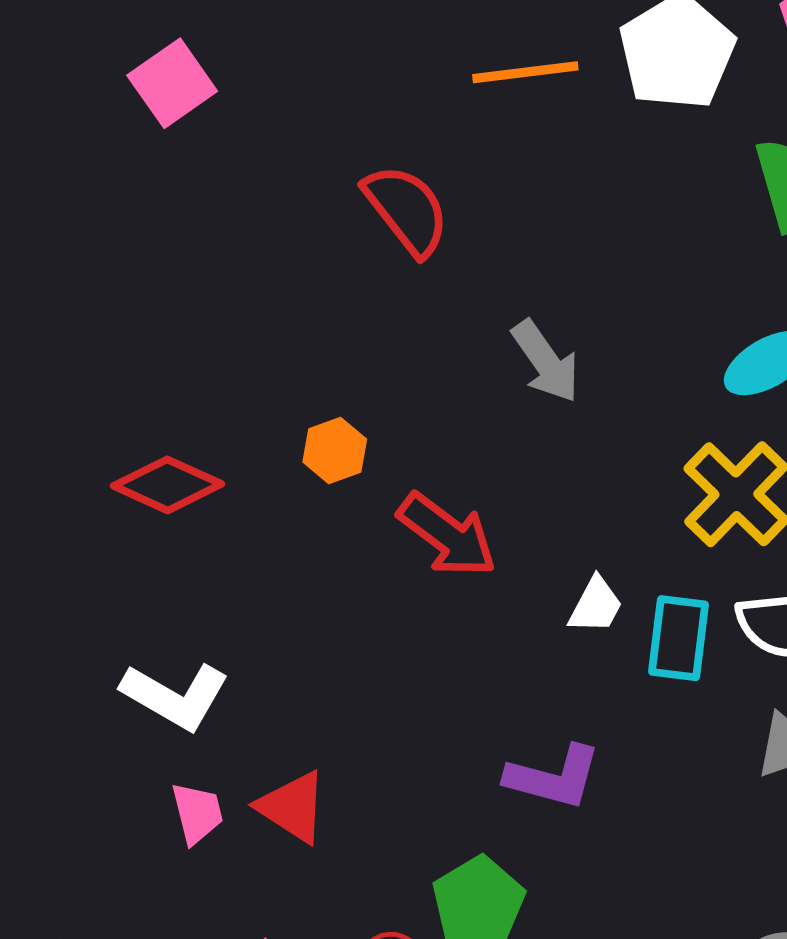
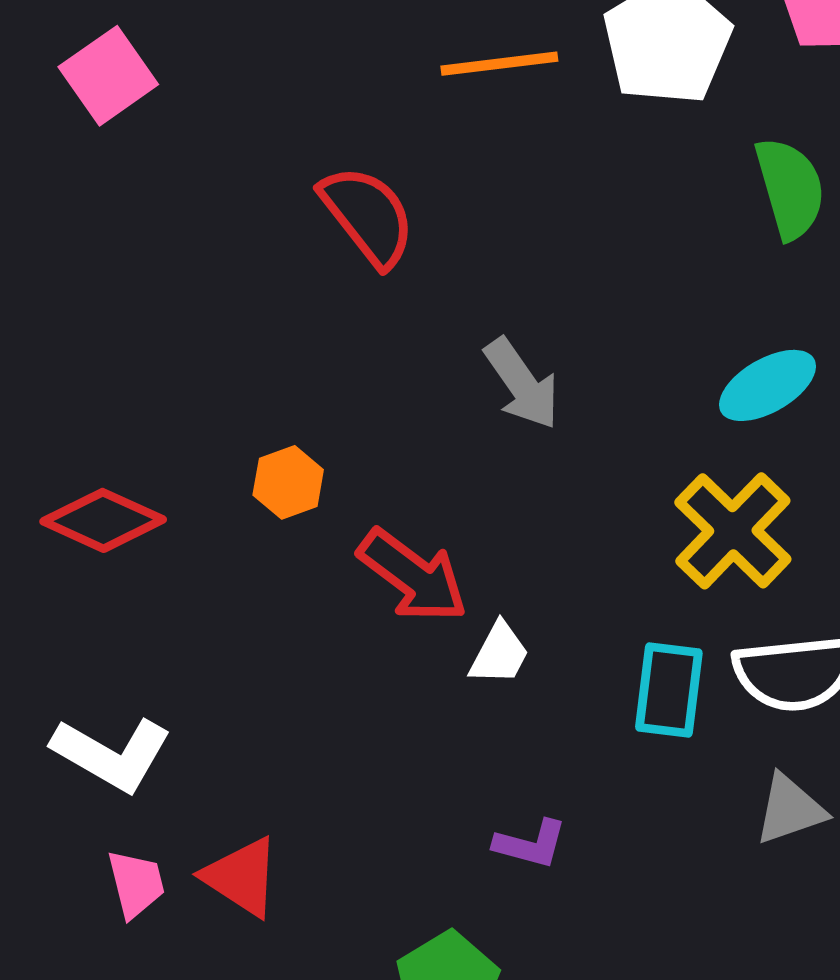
white trapezoid: (596, 605) -> (499, 654), moved
purple L-shape: (554, 777) -> (530, 844), size x0.7

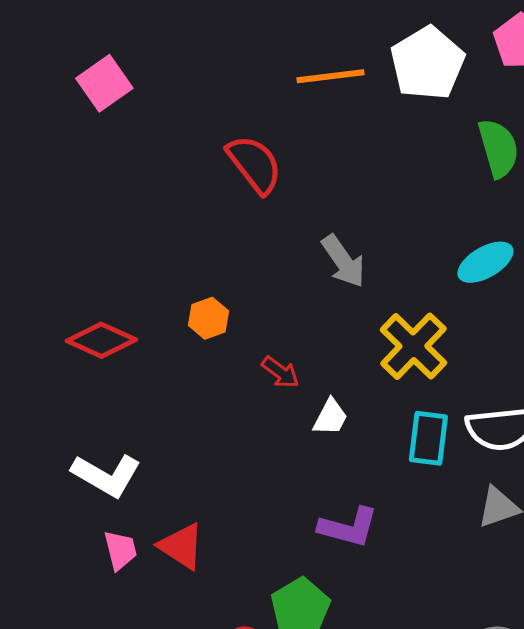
yellow cross: (733, 531) -> (413, 346), moved
red arrow: (413, 576) -> (280, 372), size x0.6
purple L-shape: (530, 844) -> (348, 527), size x1.4

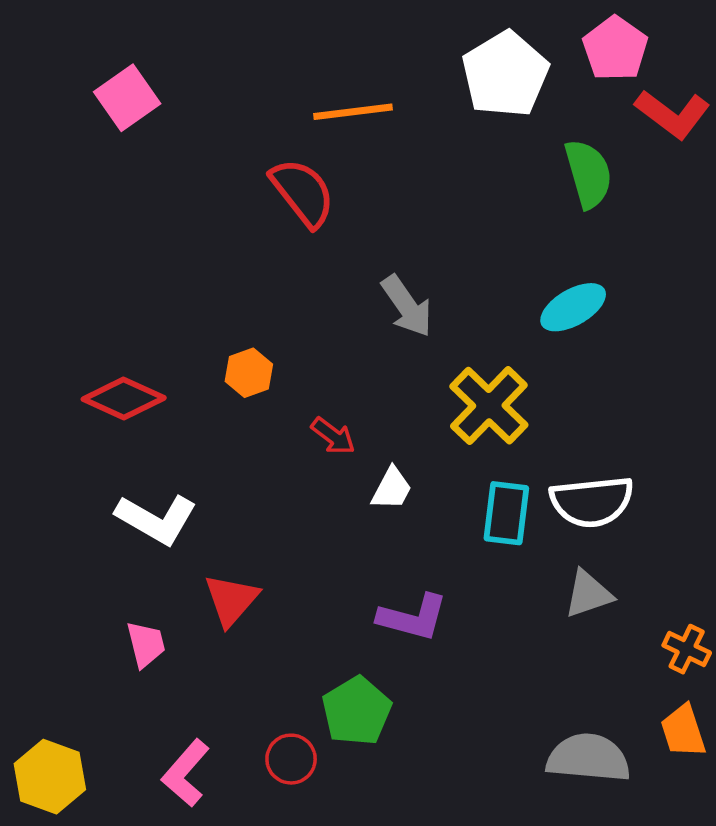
orange line: (330, 76) -> (353, 112), moved
white L-shape: (106, 475) -> (156, 519), moved
red triangle: (181, 546) -> (231, 600), moved, turned 38

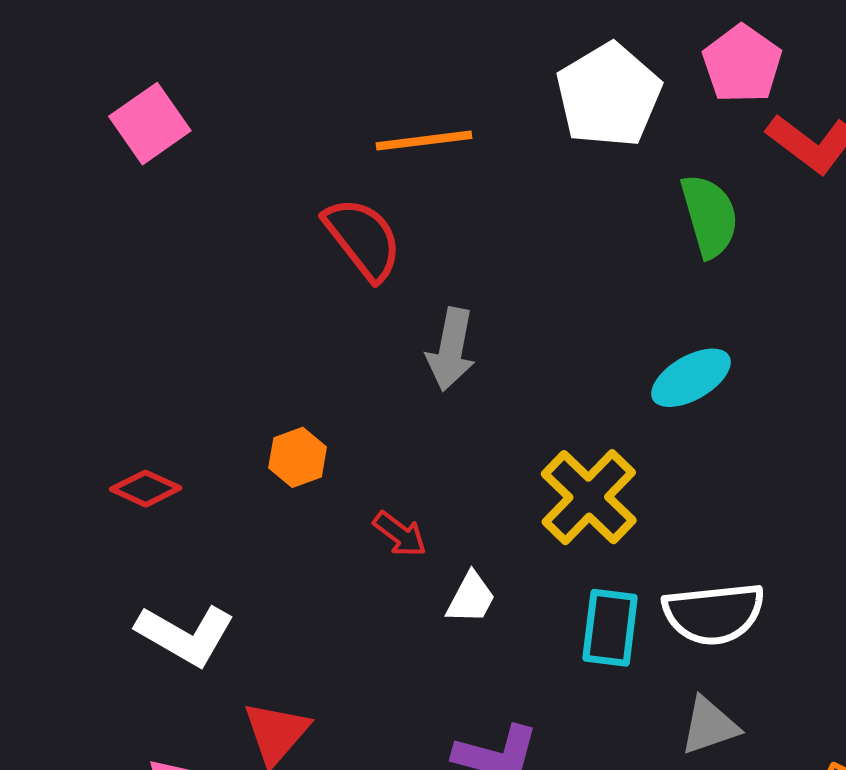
gray arrow: (407, 306) -> (451, 349), moved, turned 46
red diamond: (124, 399) -> (146, 489), size x0.7

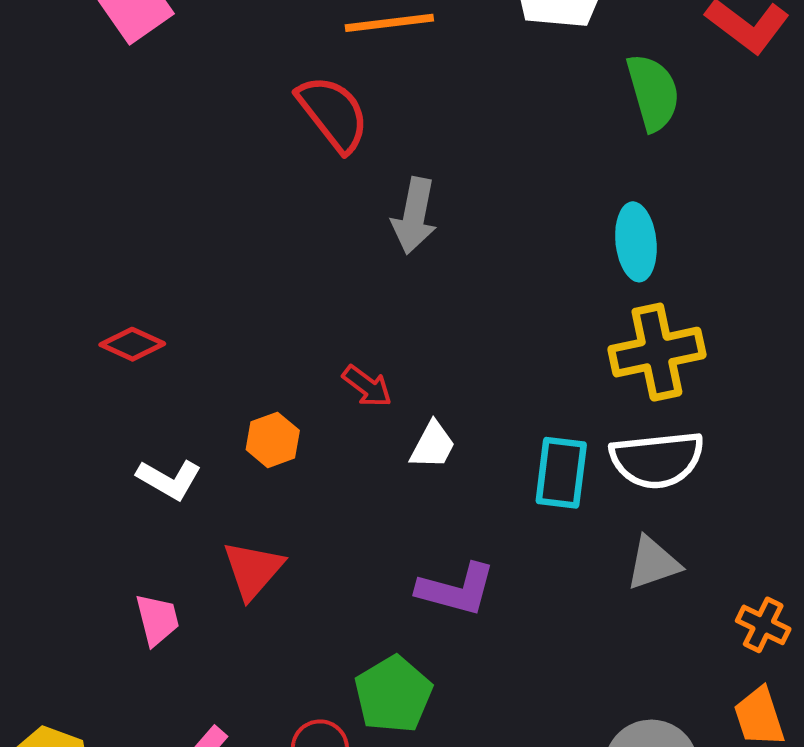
cyan ellipse: (691, 378) -> (636, 242), turned -66
orange hexagon: (298, 457) -> (273, 440), moved
yellow cross: (589, 497) -> (657, 352), moved, turned 34
white L-shape: (185, 635) -> (169, 479), size x0.7

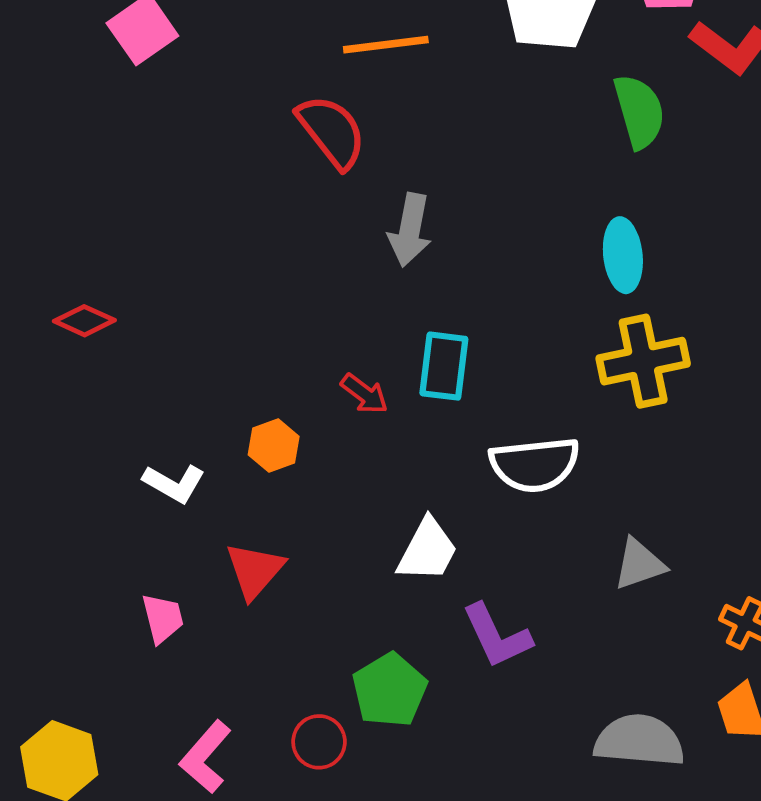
red diamond: (132, 344) -> (84, 321), moved
white trapezoid: (433, 445) -> (427, 550), moved, size x1.4
white semicircle: (657, 460) -> (535, 464), moved
cyan rectangle: (561, 473) -> (444, 366), moved
purple L-shape: (456, 589) -> (497, 636), moved, turned 50

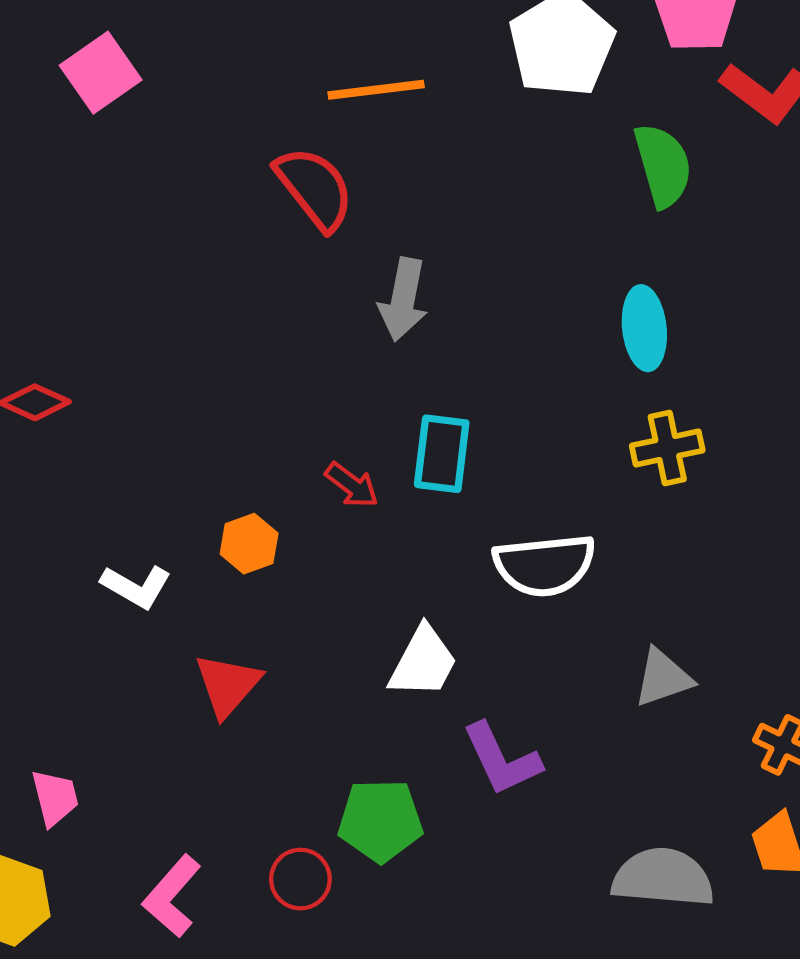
yellow cross: (643, 361) -> (667, 448), size x0.7
pink trapezoid: (163, 618) -> (55, 798), moved
green pentagon: (390, 690) -> (380, 821), turned 30

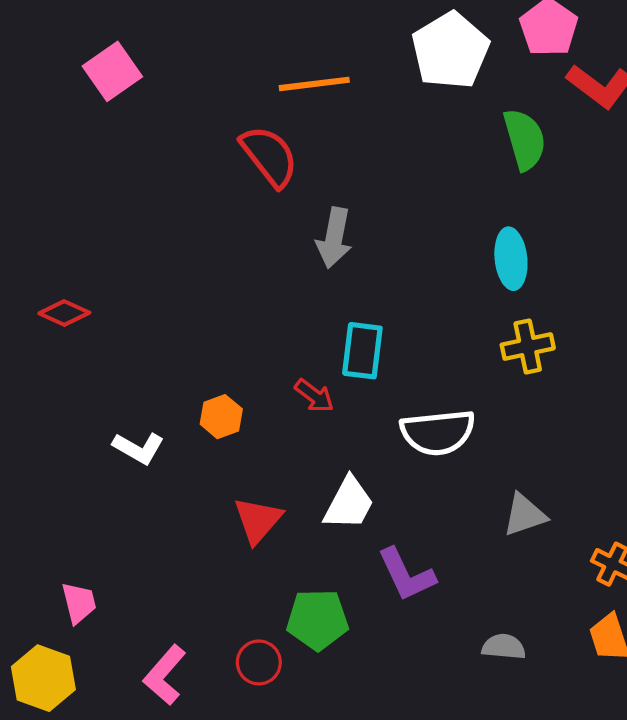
red arrow: (352, 485) -> (314, 396), moved
red triangle: (228, 685) -> (258, 520), moved
gray semicircle: (663, 878) -> (504, 647), moved, size x0.6

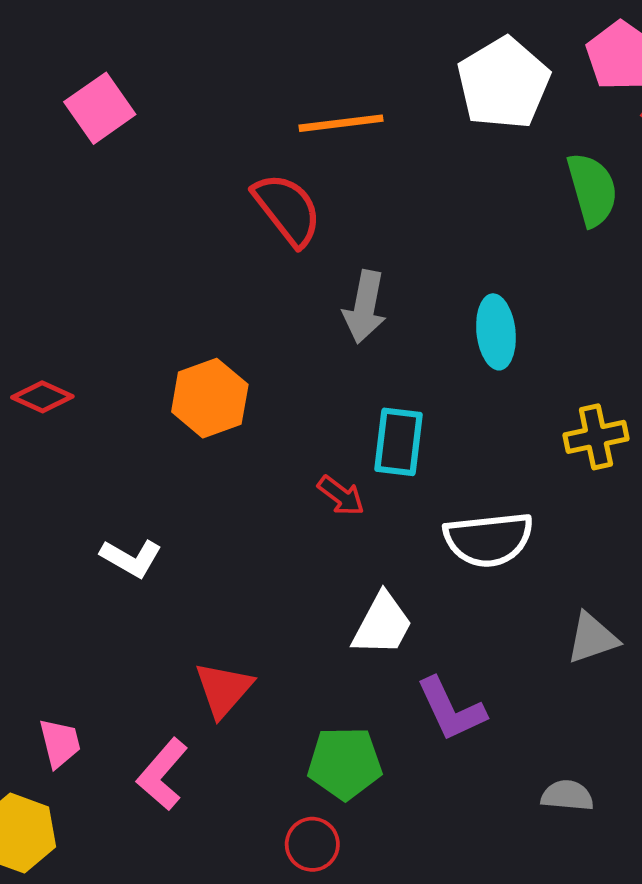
cyan ellipse: (511, 259) -> (496, 332), moved
orange hexagon: (221, 417) -> (210, 398), moved, size x1.5
red triangle: (258, 520) -> (224, 689), moved
red circle: (259, 662) -> (312, 844), moved
pink L-shape: (165, 675) -> (162, 774), moved

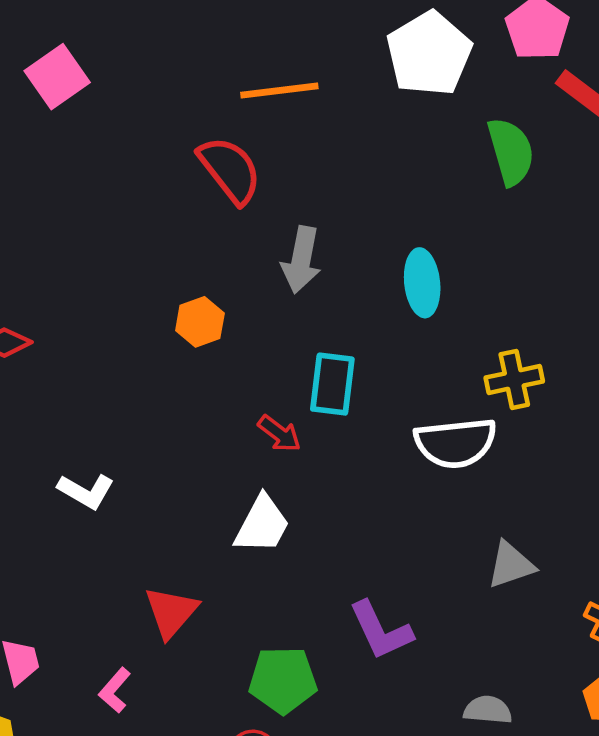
orange hexagon: (210, 398) -> (200, 322), moved, size x0.7
white semicircle: (488, 539) -> (456, 443), moved
white trapezoid: (382, 624) -> (262, 525), moved
pink L-shape: (162, 774) -> (115, 690), size x0.7

